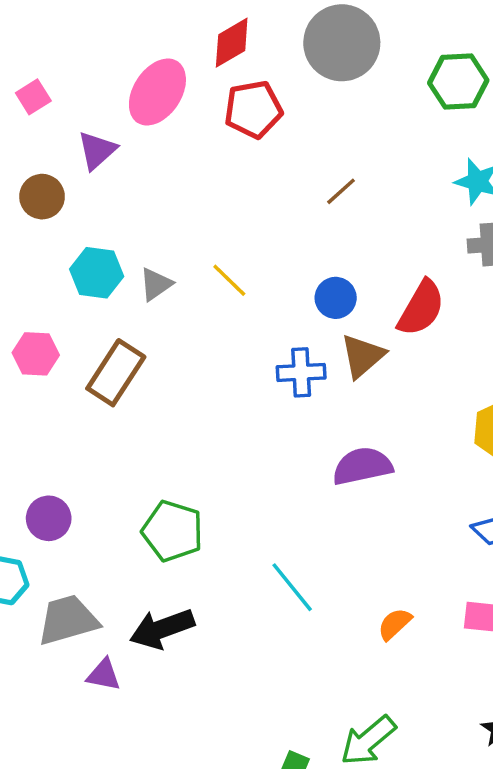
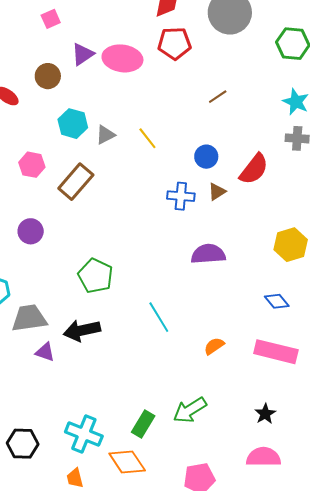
pink ellipse: (157, 92) -> (122, 58), moved, turned 57
brown triangle: (363, 356) -> (217, 192), size x0.7
purple circle: (49, 518) -> (31, 231), moved

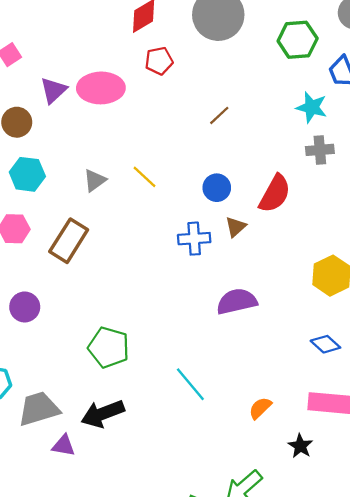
red pentagon: (174, 43) -> (159, 61), size x0.7
cyan hexagon: (73, 124) -> (27, 174), moved
black star: (265, 414) -> (300, 446), moved

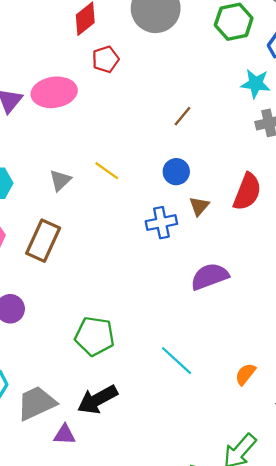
brown line: (219, 115) -> (183, 116), moved
red semicircle: (275, 194) -> (247, 192), moved

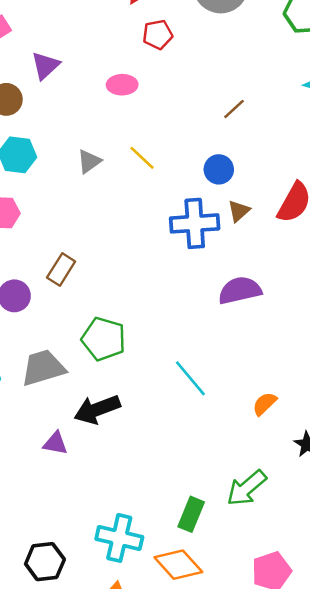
pink ellipse: (54, 92) -> (122, 85), moved, size x0.6
blue cross: (161, 223) -> (195, 223), size x1.4
brown rectangle: (43, 241) -> (61, 270), moved, size x0.7
gray trapezoid: (36, 403) -> (43, 368), moved

